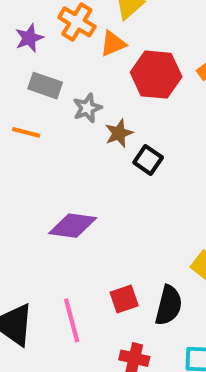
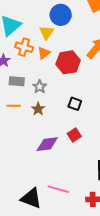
brown star: (119, 133) -> (38, 109), moved
red square: (124, 299) -> (74, 135), moved
pink line: (72, 320) -> (58, 189), turned -45

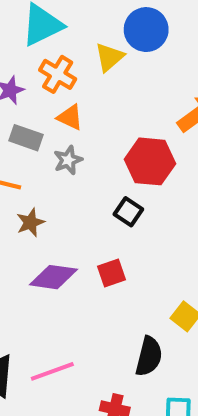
orange triangle: (44, 53) -> (70, 117), moved, turned 48
red hexagon: (68, 62) -> (150, 161), moved
brown star: (38, 109) -> (30, 222), moved
pink line: (58, 189) -> (52, 371), turned -50

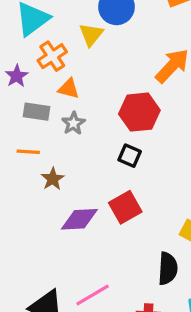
orange cross: (58, 74) -> (52, 56), turned 36
red square: (111, 273) -> (125, 207), size x1.4

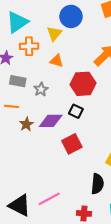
orange cross: (52, 56) -> (29, 46), turned 30
orange triangle: (69, 89) -> (57, 61), moved
purple diamond: (79, 219) -> (51, 121), moved

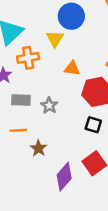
orange triangle: (57, 61) -> (72, 68), moved
purple diamond: (51, 121) -> (64, 177), moved, turned -40

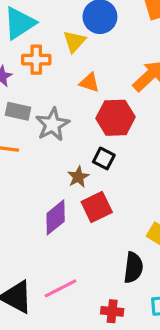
gray star: (49, 106) -> (52, 124), size x1.5
brown star: (39, 148) -> (78, 177), moved

